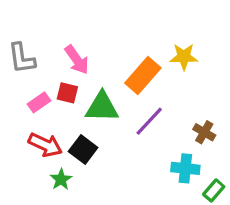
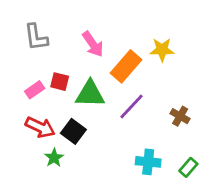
gray L-shape: (22, 58) -> (36, 37), moved
pink arrow: (77, 60) -> (93, 44), moved
cyan cross: (185, 168) -> (148, 162), moved

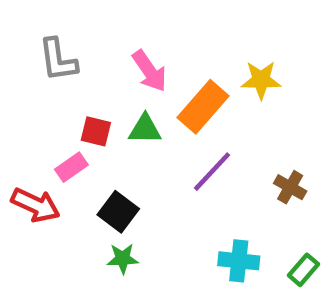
pink rectangle: (35, 90) -> (71, 167), moved
green triangle: (90, 94) -> (145, 129), moved, size x0.7
red arrow: (40, 127) -> (36, 205), moved
green star: (54, 158) -> (123, 259), moved, turned 30

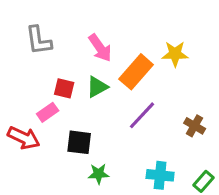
green triangle: (145, 129) -> (97, 87), turned -30
black square: (118, 212) -> (79, 142), turned -30
green star: (123, 259) -> (99, 174), moved

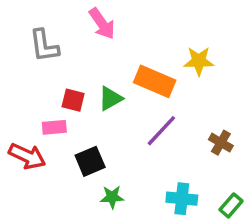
pink arrow: (100, 48) -> (102, 24), moved
orange rectangle: (136, 72) -> (155, 81), turned 72
pink rectangle: (48, 112) -> (54, 127), turned 30
black square: (79, 142) -> (90, 161), turned -30

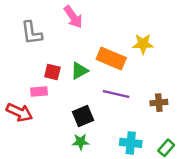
purple line: (161, 131) -> (116, 94), turned 60
brown cross: (221, 143) -> (159, 103), turned -35
black square: (90, 161) -> (83, 116), moved

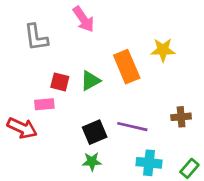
orange rectangle: (111, 59) -> (127, 67), turned 44
purple line: (116, 94) -> (132, 127), moved

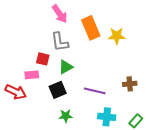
gray L-shape: (36, 37) -> (60, 42), moved
orange rectangle: (127, 67) -> (91, 28), moved
green triangle: (90, 81) -> (66, 67), moved
black square: (95, 132) -> (58, 90), moved

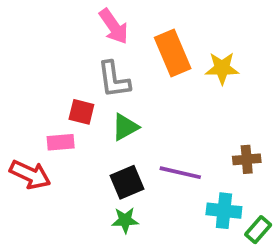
black square: (58, 90) -> (127, 182), moved
cyan cross: (107, 117) -> (224, 211), moved

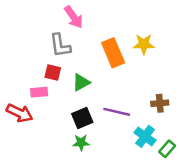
orange rectangle: (173, 53) -> (113, 53), moved
gray L-shape: (114, 80) -> (60, 45), moved
cyan cross: (224, 211) -> (145, 136), turned 30

